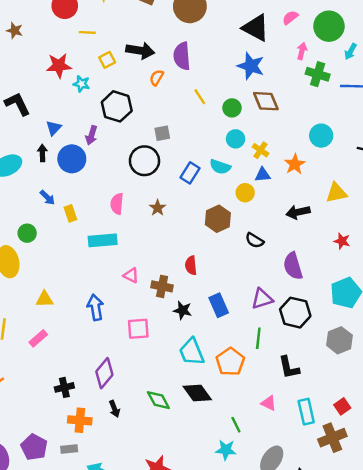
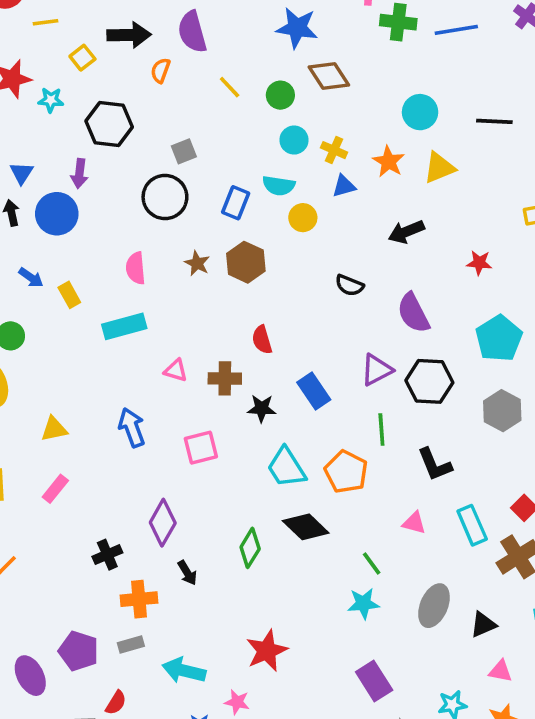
yellow circle: (245, 193) -> (303, 218), moved
yellow triangle: (336, 193) -> (439, 168), moved
brown hexagon: (218, 219) -> (246, 262), moved
green diamond: (158, 400) -> (250, 548), turned 70

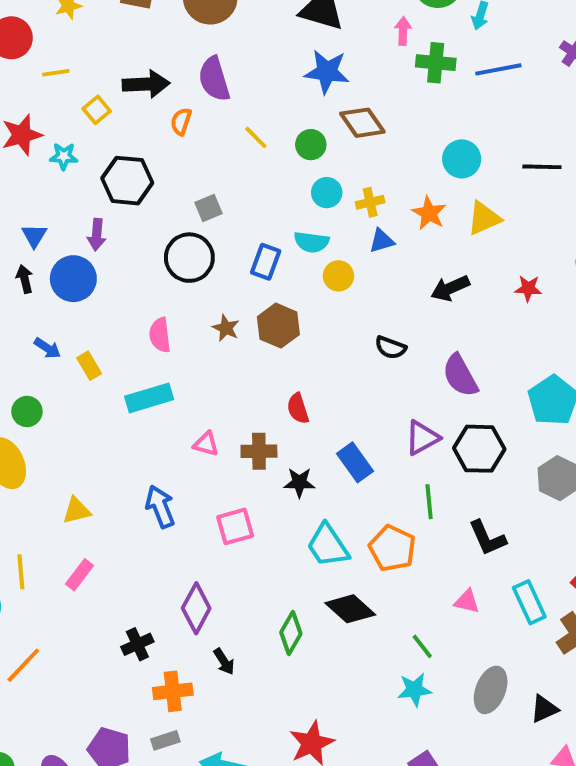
yellow cross: (334, 150) -> (370, 202), turned -35
red star: (479, 263) -> (528, 288), moved

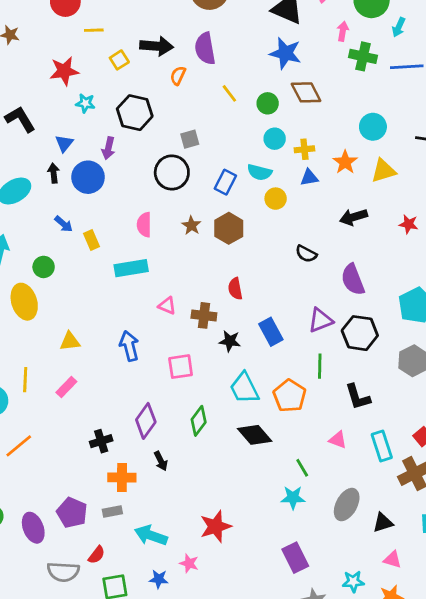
cyan star: (64, 156) -> (85, 103), moved
green diamond: (291, 633) -> (199, 421), moved

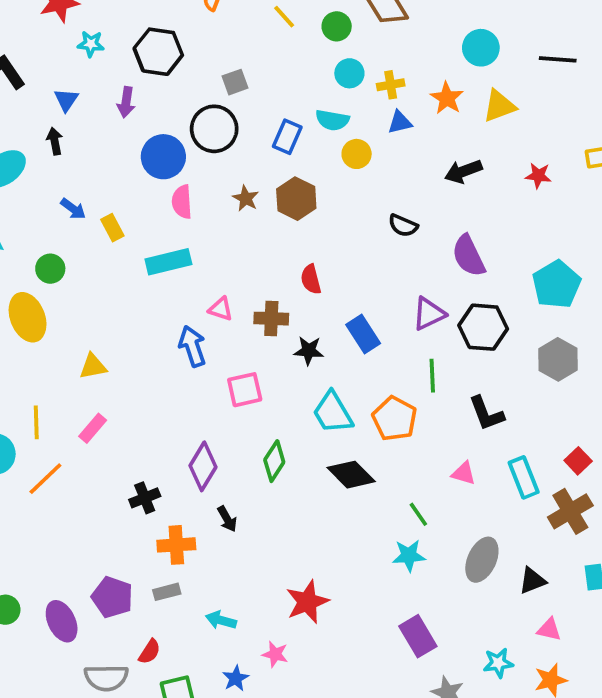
blue circle: (88, 177) -> (163, 157), moved
blue arrow: (129, 346) -> (192, 346), moved
orange line: (19, 446) -> (45, 479), moved
cyan arrow: (151, 535) -> (221, 620), size x0.7
blue star: (159, 579) -> (236, 678), turned -30

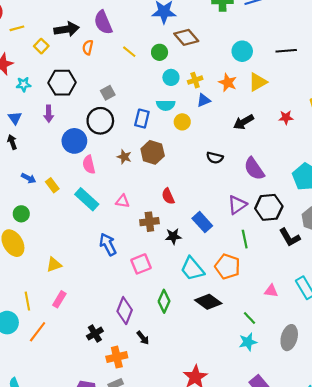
cyan rectangle: (168, 262) -> (87, 199), turned 65
pink triangle: (221, 309) -> (123, 201), moved
black L-shape: (486, 413) -> (290, 237), moved

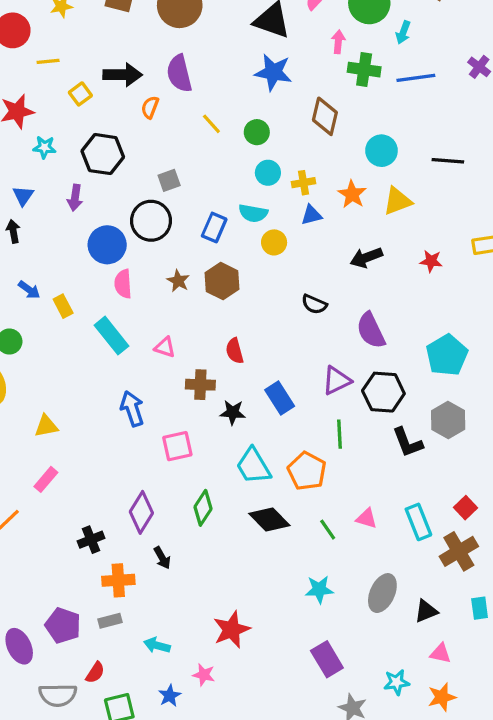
brown diamond: (186, 37) -> (325, 116), moved, turned 45
green line: (250, 318) -> (328, 530), moved

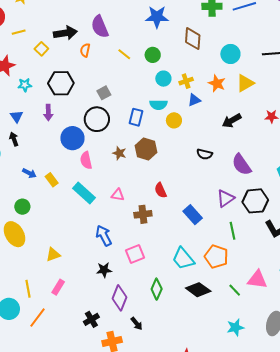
black star: (233, 412) -> (104, 270), moved
pink triangle: (367, 518) -> (257, 280), size x1.5

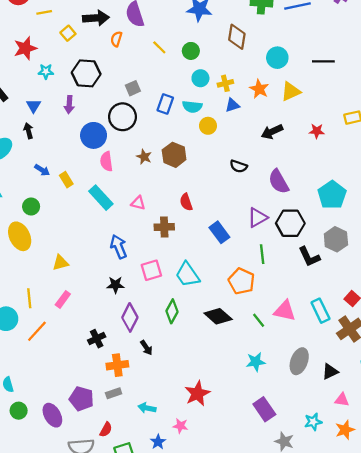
blue rectangle: (136, 117) -> (165, 104), moved
cyan trapezoid: (183, 259) -> (187, 275), moved

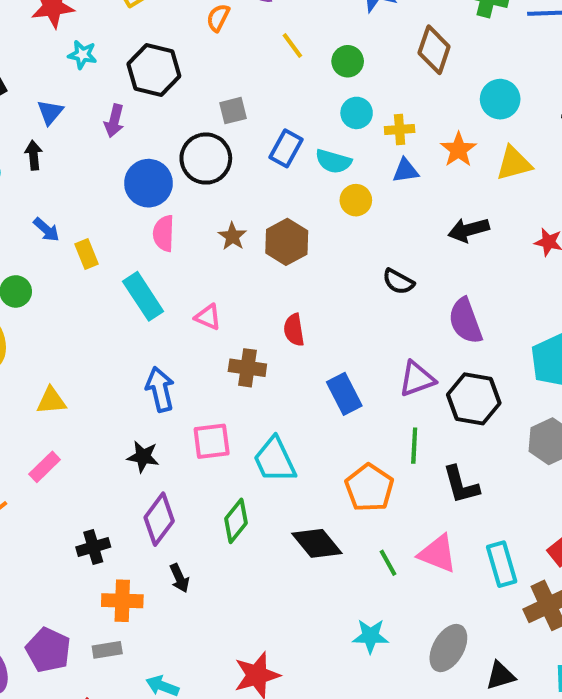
black L-shape: (309, 257) -> (461, 485), moved

